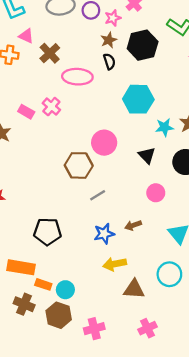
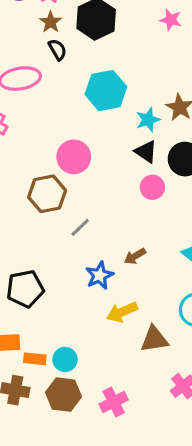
black triangle: (147, 155) -> (146, 152), moved
pink circle: (156, 193) -> (152, 187), moved

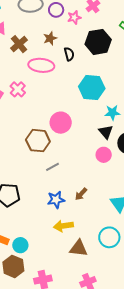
brown star: (51, 22) -> (50, 38), moved
brown arrow: (135, 256) -> (81, 194), turned -32

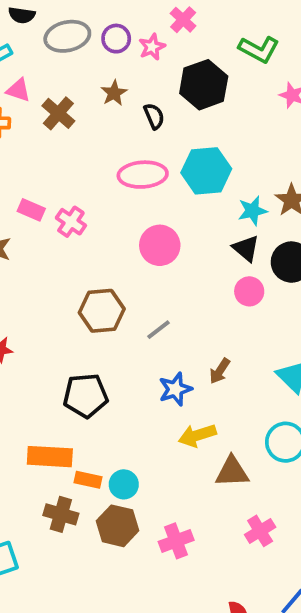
pink ellipse: (41, 65) -> (143, 175), moved
pink cross: (18, 89) -> (71, 222), moved
brown hexagon: (38, 141) -> (102, 311), moved

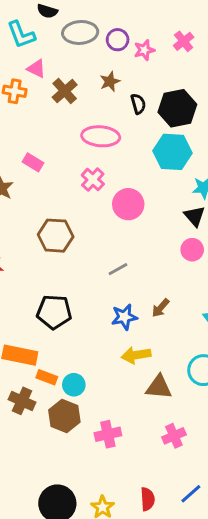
pink cross: (183, 20) -> (184, 41), moved
black hexagon: (204, 85) -> (177, 108), moved
pink ellipse: (143, 175) -> (101, 136), moved
pink cross: (71, 222) -> (93, 180), moved
brown hexagon: (102, 311) -> (56, 236), moved

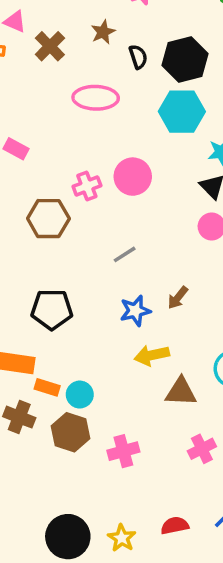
pink rectangle: (33, 162) -> (16, 149), moved
pink cross: (93, 180) -> (87, 186), moved, turned 30
red semicircle: (148, 499) -> (175, 526), turned -95

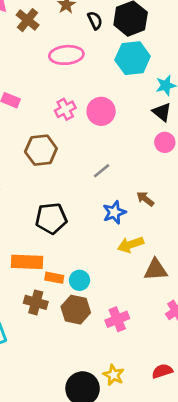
pink cross: (87, 186) -> (65, 109), moved
brown arrow: (178, 298) -> (145, 199), turned 96
yellow star: (122, 538) -> (114, 375), moved

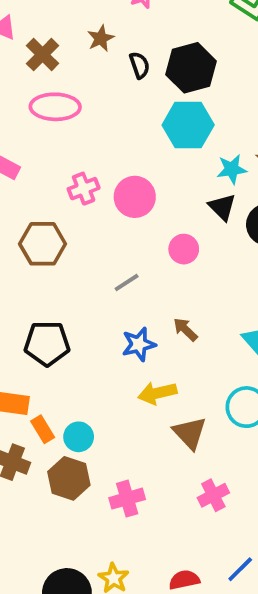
pink ellipse: (66, 55) -> (55, 107), moved
pink circle: (165, 142) -> (184, 249), moved
brown triangle: (156, 270) -> (190, 433), turned 45
orange rectangle: (54, 278) -> (43, 429), turned 42

